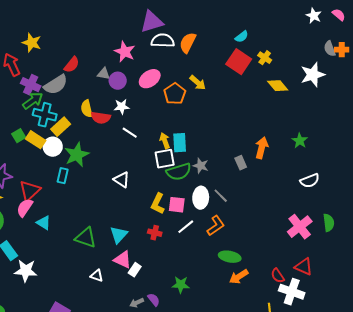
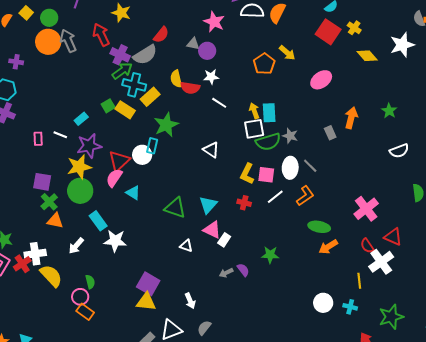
pink ellipse: (150, 79) -> (321, 80), moved
white circle: (53, 147) -> (142, 155), moved
pink cross: (300, 227) -> (366, 209), moved
white cross: (292, 292) -> (381, 262), turned 35

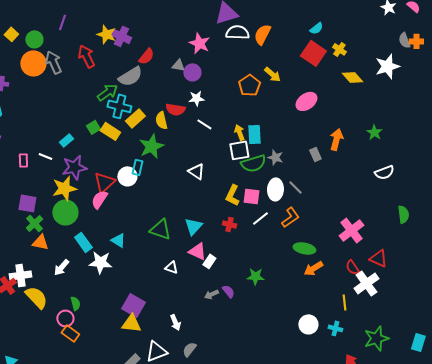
purple cross: (120, 55) -> (121, 36), moved
yellow semicircle: (176, 79) -> (161, 120), moved
cyan triangle: (133, 193) -> (118, 240), moved

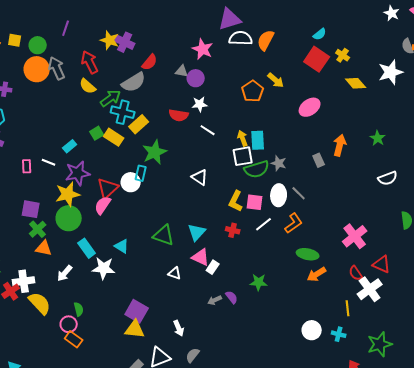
yellow square: (11, 34) -> (15, 40), turned -32
yellow semicircle: (161, 120) -> (88, 86), moved, turned -36

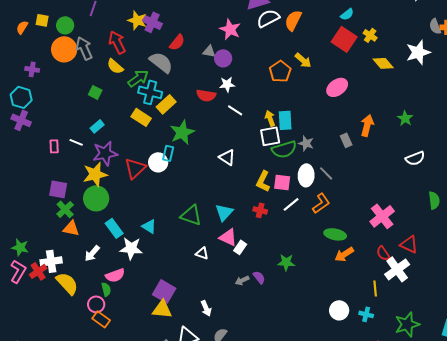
white semicircle: (241, 38) -> (268, 18), turned -30
gray semicircle: (134, 82) -> (161, 62), turned -110
green square: (97, 133) -> (95, 92), moved, turned -32
pink semicircle: (103, 205) -> (115, 275), moved, turned -144

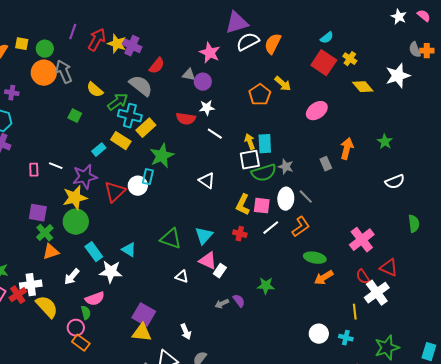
red arrow: (117, 42) -> (97, 40), moved, turned 55
cyan rectangle: (97, 126) -> (99, 150), moved
orange triangle: (71, 228) -> (51, 252), turned -30

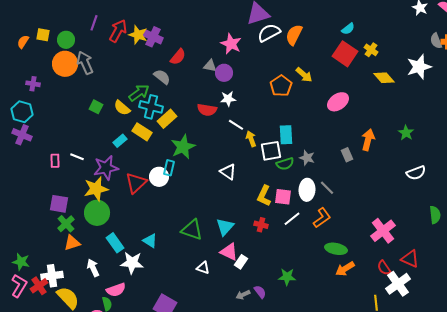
gray semicircle: (141, 86) -> (162, 77), size x0.7
yellow semicircle: (95, 90) -> (122, 108), moved
yellow arrow: (250, 142) -> (251, 139), moved
green semicircle: (264, 173) -> (285, 164), size x0.7
white arrow: (72, 277) -> (93, 268), turned 114

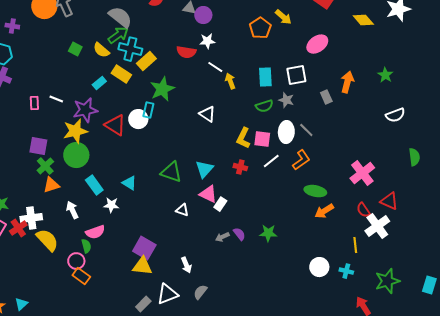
gray semicircle: (162, 77) -> (120, 17), moved, size x1.4
white square: (271, 151) -> (296, 75), moved
red triangle: (136, 183) -> (115, 125), turned -45
white star: (132, 263) -> (111, 205), size x0.7
green star: (287, 277) -> (268, 233), moved

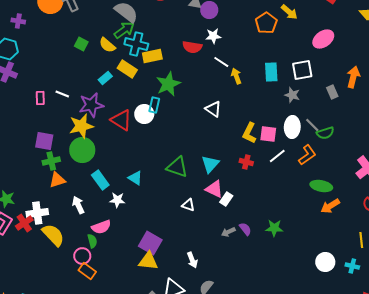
yellow rectangle: (146, 61) -> (152, 56), turned 30
green semicircle: (264, 106) -> (325, 133), moved
green cross: (45, 166) -> (51, 161), turned 30

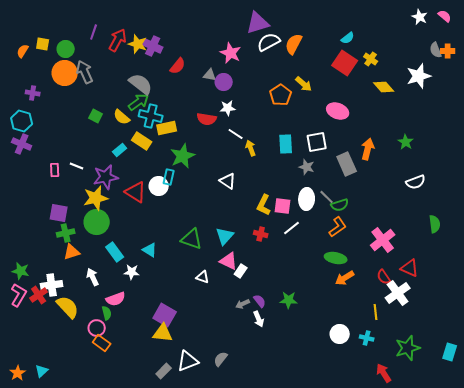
pink ellipse: (323, 39) -> (338, 111), turned 55
gray rectangle: (332, 92) -> (347, 164), size x1.6
orange L-shape: (307, 155) -> (338, 227), moved
white arrow: (192, 260) -> (259, 319), moved

